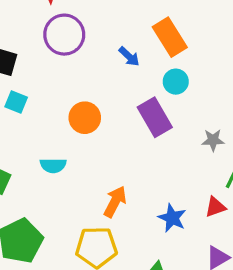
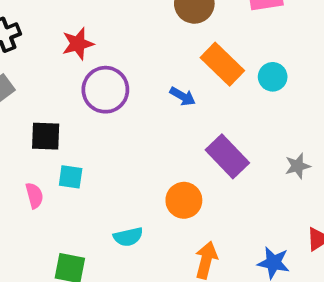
cyan circle: (176, 82) -> (273, 77), moved
orange circle: (85, 118) -> (184, 200), moved

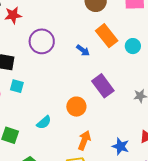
red star: (78, 44) -> (13, 15), moved
cyan semicircle: (128, 237) -> (44, 122), turned -35

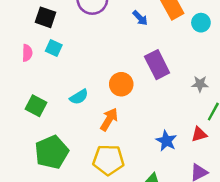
orange arrow: (84, 140) -> (109, 119), moved

